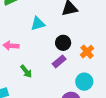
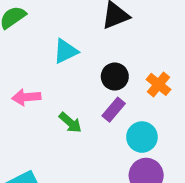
green arrow: (26, 71) -> (70, 123), moved
cyan circle: (84, 82) -> (142, 137), moved

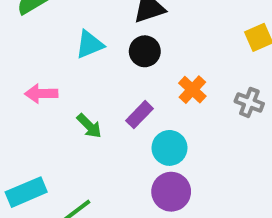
black circle: (115, 77) -> (145, 51), moved

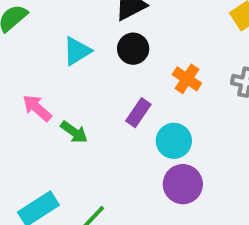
pink arrow: (41, 94) -> (37, 108), turned 52
green arrow: (89, 126) -> (74, 132), moved

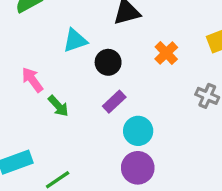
black circle: (133, 49) -> (108, 62), moved
orange cross: (187, 79) -> (166, 53), moved

